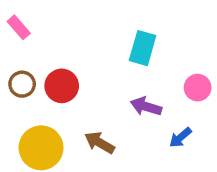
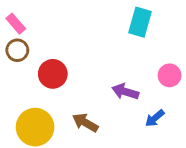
cyan rectangle: (143, 48) -> (140, 22), moved
brown circle: (22, 84) -> (17, 50), moved

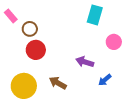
brown circle: (17, 50) -> (30, 29), moved
pink circle: (170, 75) -> (114, 42), moved

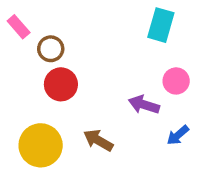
pink circle: (114, 42) -> (176, 81), moved

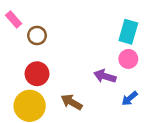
cyan rectangle: (161, 25) -> (128, 32), moved
red circle: (61, 84) -> (37, 74), moved

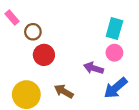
red circle: (37, 74) -> (44, 55), moved
blue arrow: (130, 98) -> (116, 88), size x1.6

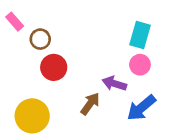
brown arrow: (64, 91) -> (90, 104), moved, turned 96

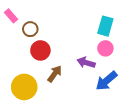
brown arrow: (90, 104) -> (55, 74), moved

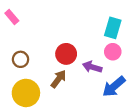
brown circle: (30, 29) -> (21, 59), moved
red circle: (40, 50) -> (66, 54), moved

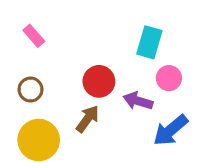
pink rectangle: (12, 17) -> (34, 36), moved
cyan rectangle: (113, 28) -> (149, 42), moved

